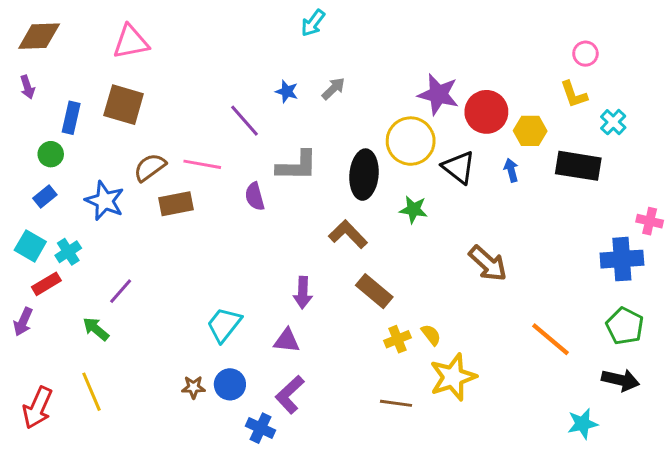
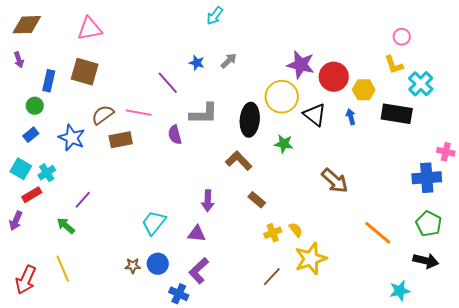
cyan cross: (613, 122) -> (421, 84), size x1.4
brown rectangle: (374, 291) -> (257, 200), size x0.7
brown line: (396, 403) -> (272, 277), turned -55

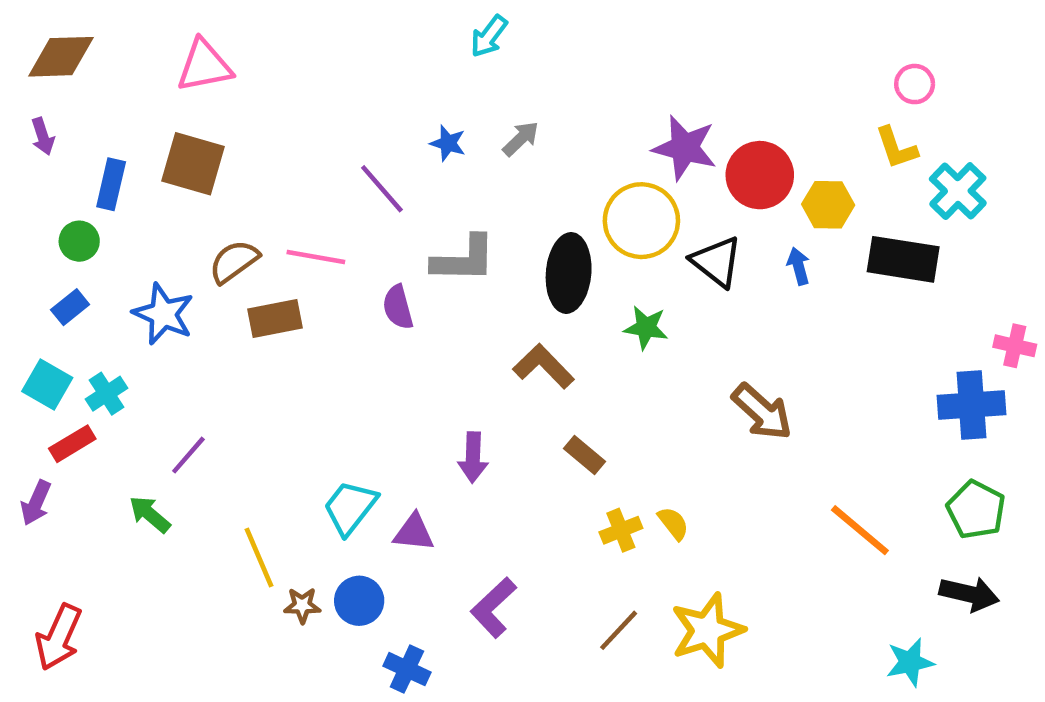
purple triangle: (197, 234) -> (414, 532), moved
yellow star: (311, 259) -> (707, 630), moved
yellow line: (63, 269) -> (259, 558), moved
purple L-shape: (199, 271) -> (493, 608), moved

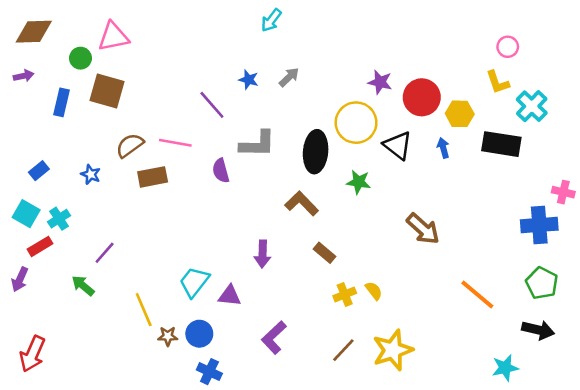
purple arrow: (43, 136) -> (24, 76), turned -84
purple star: (685, 148) -> (380, 82), size x0.7
green circle: (79, 241) -> (80, 58), moved
blue star: (163, 314) -> (91, 174), size x0.6
blue cross: (407, 669) -> (209, 372), moved

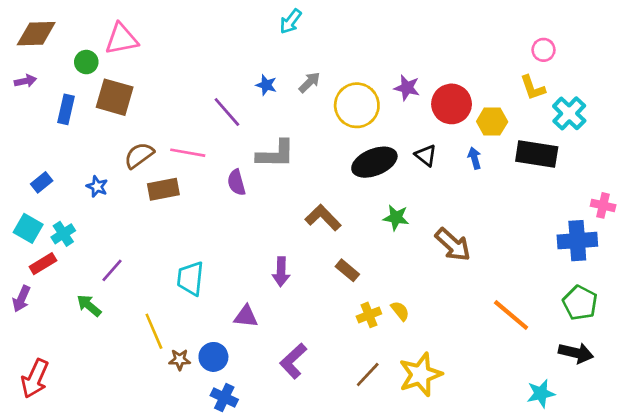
yellow circle: (356, 123) -> (357, 105), moved
black triangle: (398, 145) -> (426, 155), size x0.7
black ellipse: (316, 152) -> (374, 162), moved, turned 63
green star: (359, 182) -> (396, 218), moved
cyan trapezoid: (194, 282) -> (190, 278), moved, turned -32

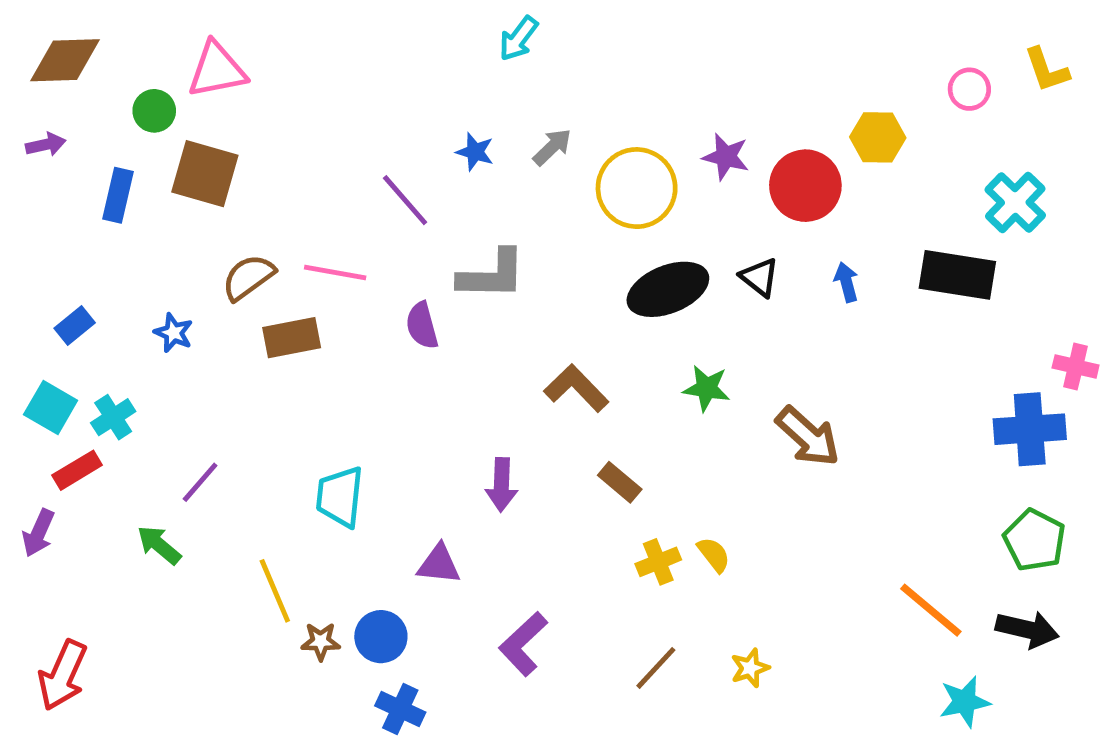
yellow L-shape: (533, 88) -> (1047, 70), moved
yellow hexagon: (492, 122) -> (878, 137), moved
orange line: (511, 315) -> (931, 610), moved
yellow star: (420, 375) -> (750, 668), size x0.5

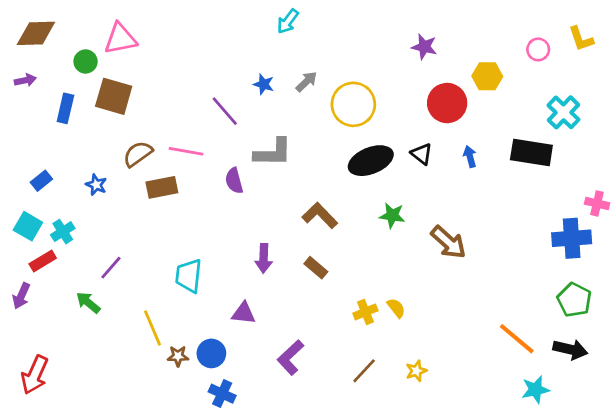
purple star: (726, 157) -> (424, 47), moved
brown rectangle: (620, 482) -> (316, 268), moved
purple arrow: (502, 485) -> (264, 258), moved

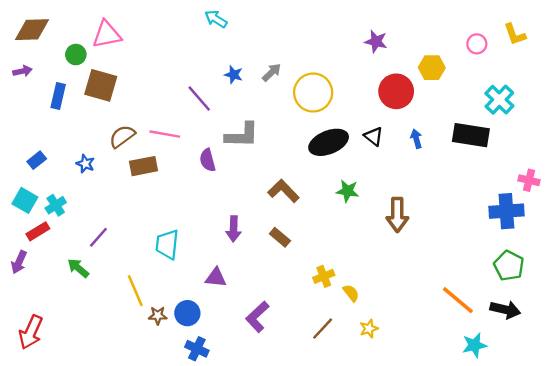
cyan arrow: (288, 21) -> (216, 19), moved, turned 85
brown arrow: (448, 242) -> (397, 215), turned 48
yellow semicircle: (396, 308) -> (351, 293), moved

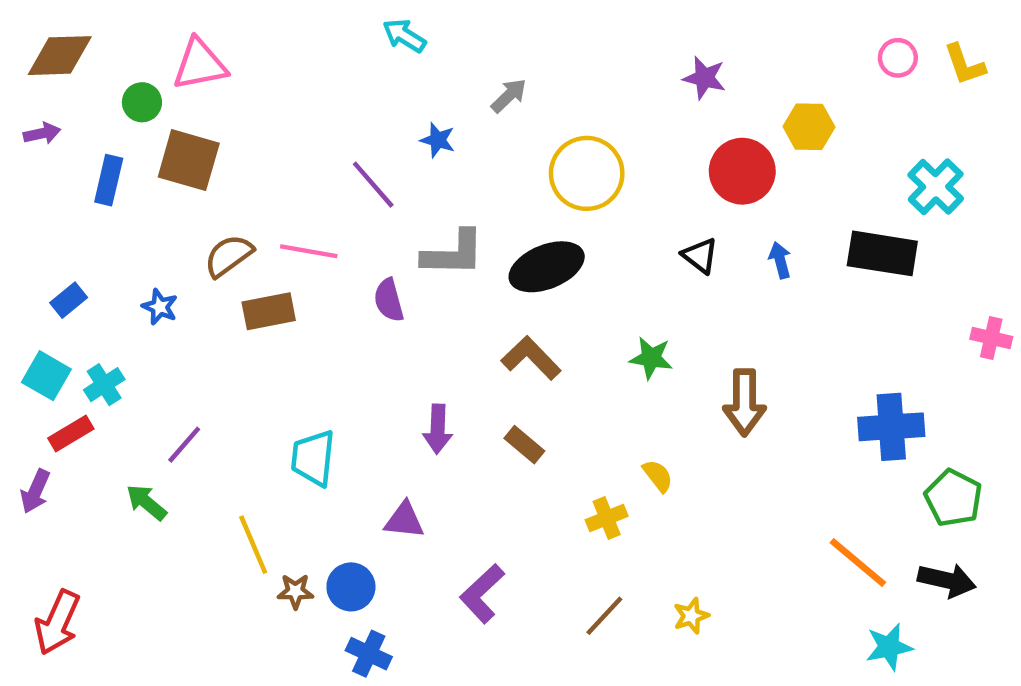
pink circle: (477, 44) -> (898, 58), moved
gray arrow: (272, 72) -> (509, 96), moved
black ellipse: (329, 142) -> (547, 267), moved
blue cross: (506, 211) -> (891, 427), moved
yellow semicircle: (351, 293) -> (658, 476), moved

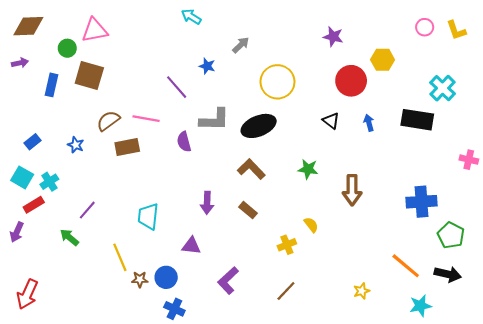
yellow star: (691, 616) -> (362, 291), moved

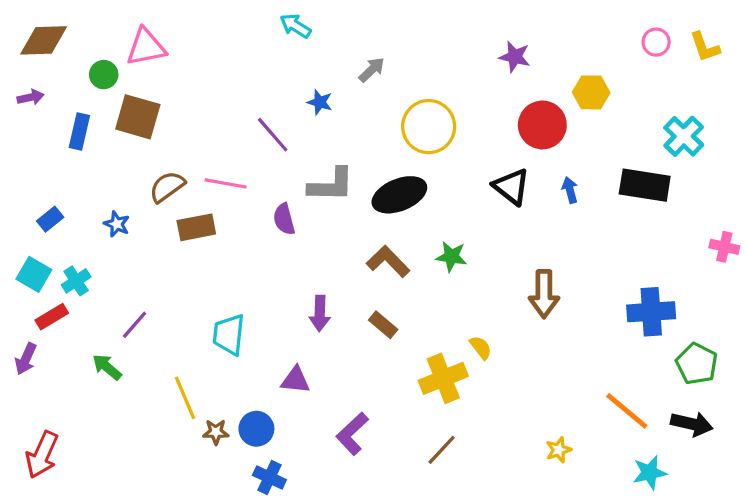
black triangle: (331, 121) -> (511, 187), size x1.4
green star: (308, 169) -> (451, 257), moved
yellow cross: (287, 245) -> (443, 378), size x1.6

